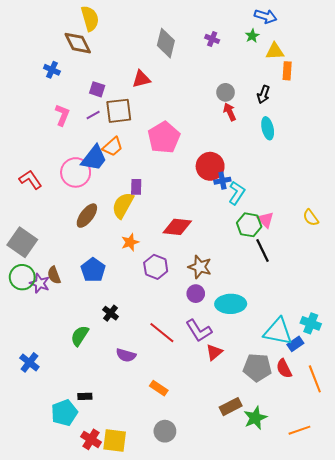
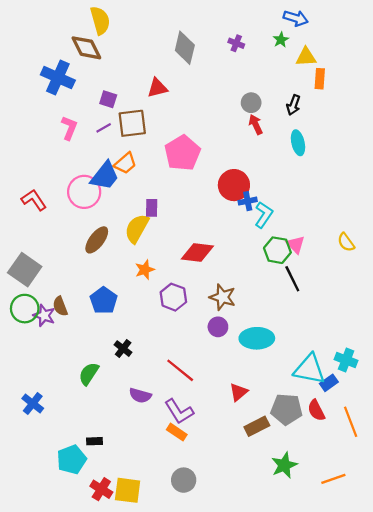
blue cross: (52, 70) -> (58, 78), size x1.8
purple L-shape: (199, 331) -> (179, 411), moved
brown rectangle: (231, 407) -> (257, 426), moved

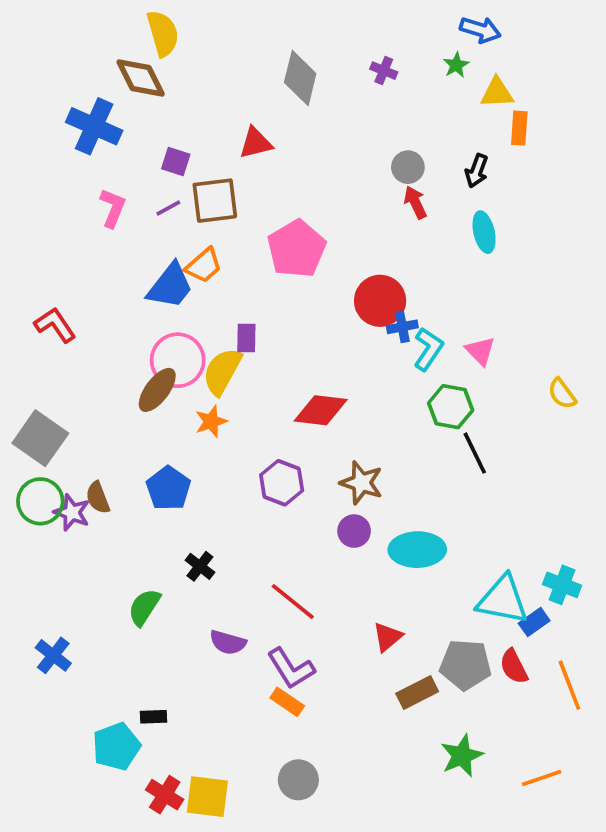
pink circle: (84, 192) -> (178, 360), moved
pink triangle: (296, 245) -> (480, 351), moved
orange star: (145, 270) -> (211, 421), moved

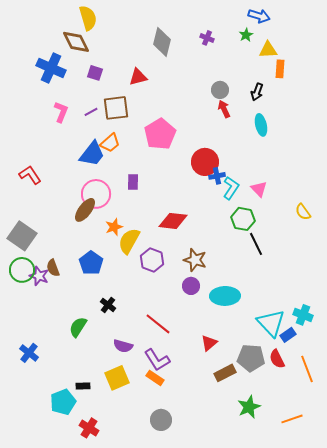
purple square: (176, 162) -> (95, 73), moved
yellow semicircle: (222, 371) -> (129, 241), moved
cyan triangle: (503, 600) -> (271, 323), turned 36
yellow square: (207, 797) -> (117, 378), moved, turned -30

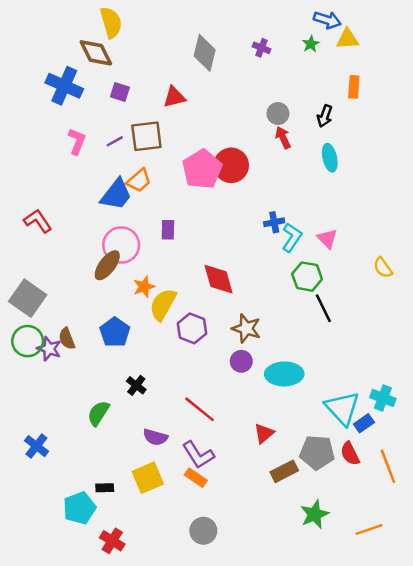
yellow triangle: (268, 50) -> (347, 39), moved
red circle: (205, 162) -> (231, 165), moved
red diamond: (173, 221) -> (219, 279), turned 68

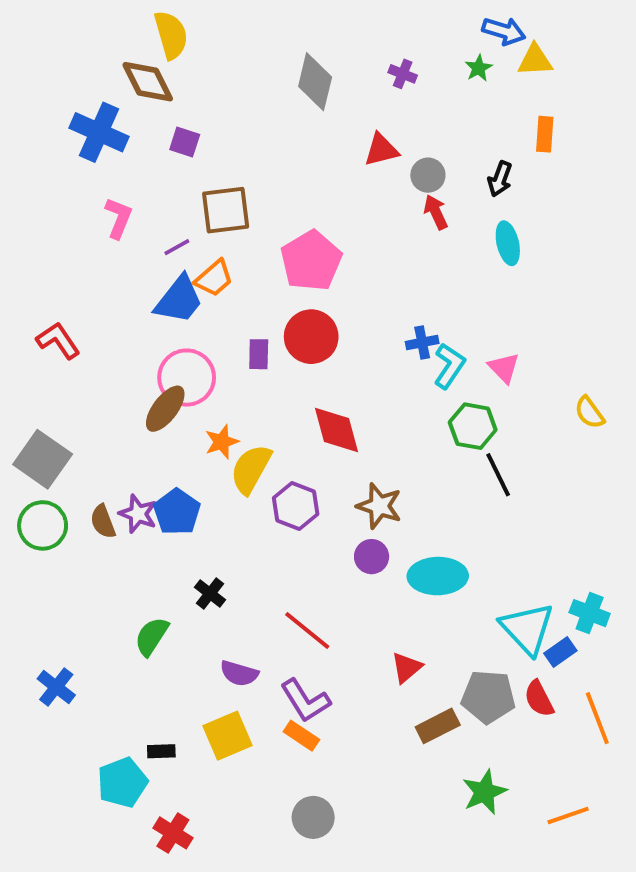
red triangle: (174, 97) -> (381, 150), moved
purple line: (115, 141) -> (177, 247), moved
red circle: (231, 165) -> (311, 337), moved
purple star: (49, 349) -> (138, 514), moved

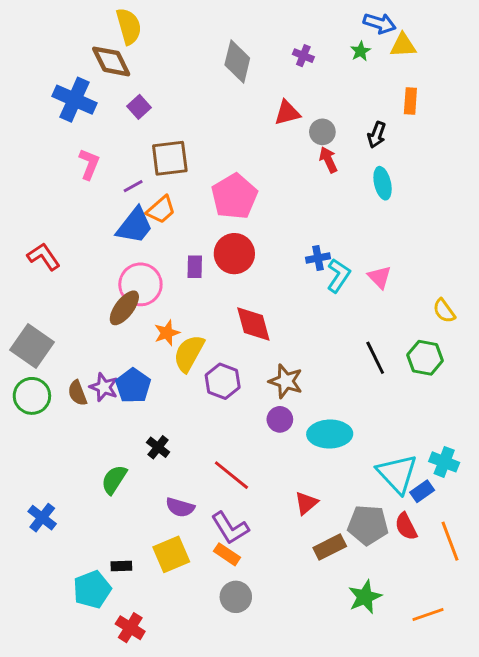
purple square: (185, 142) -> (139, 107), turned 30
green hexagon: (473, 426) -> (425, 358), moved
gray circle: (313, 817) -> (236, 597), moved

